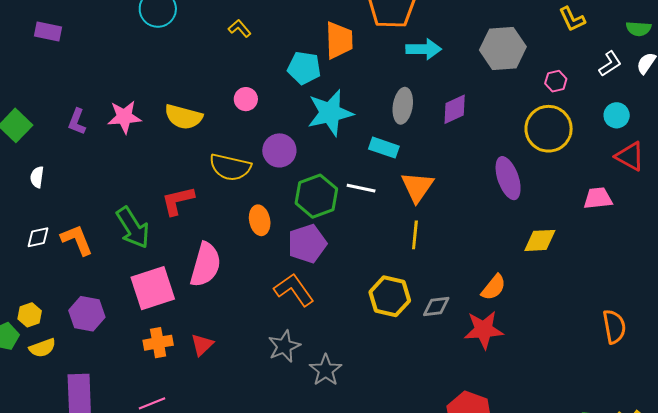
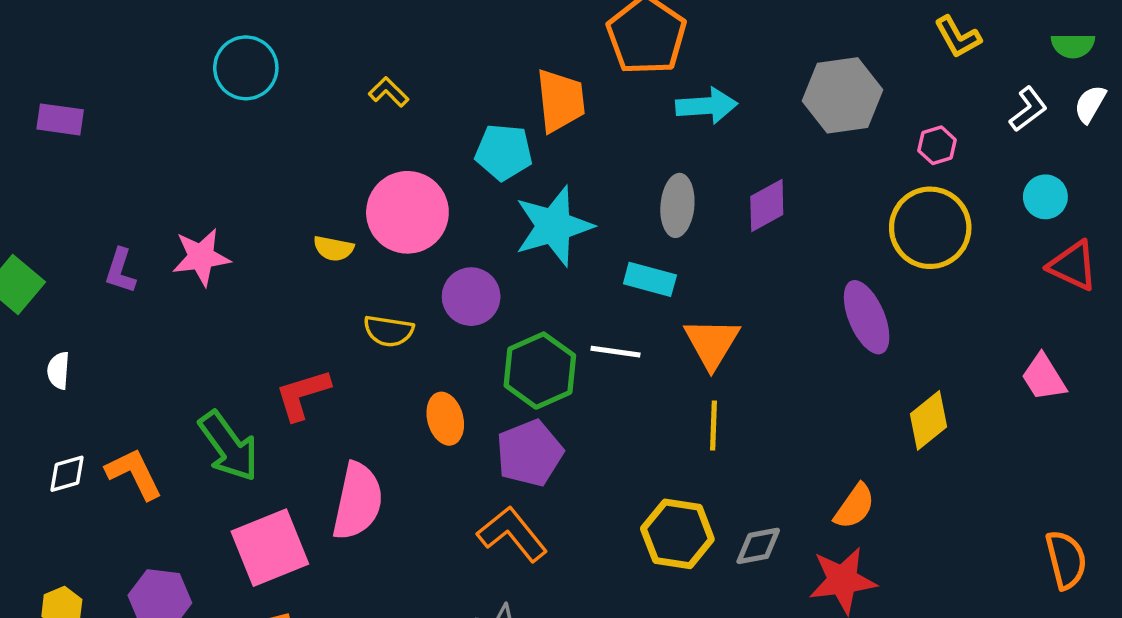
pink circle: (246, 99) -> (407, 212), size x2.0
yellow semicircle: (183, 117) -> (334, 248), moved, size x0.6
yellow semicircle: (230, 167) -> (389, 331), size x0.7
pink trapezoid: (598, 198) -> (1044, 377), moved, turned -112
yellow diamond: (540, 240) -> (928, 420), turned -32

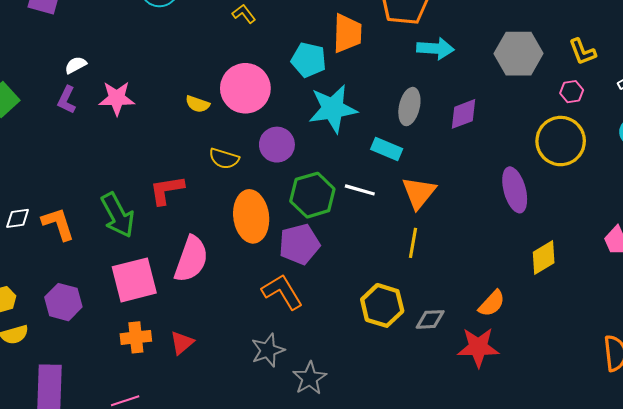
yellow L-shape: (958, 37) -> (582, 52), moved
white semicircle: (58, 371) -> (76, 65), moved, turned 50
orange ellipse: (445, 419) -> (251, 216), size x1.6

